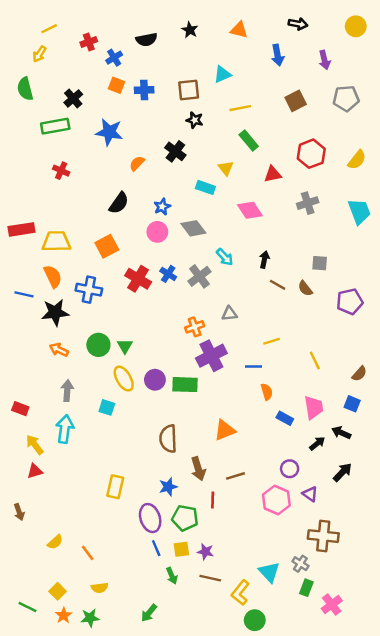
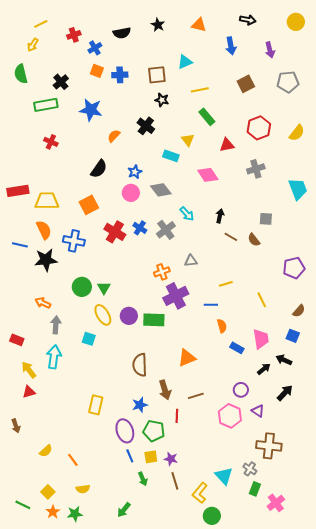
cyan trapezoid: (359, 211) -> (298, 189), moved
purple pentagon: (350, 302) -> (294, 268), moved
orange arrow: (59, 350) -> (43, 303), moved
brown line: (210, 578) -> (175, 481), turned 60

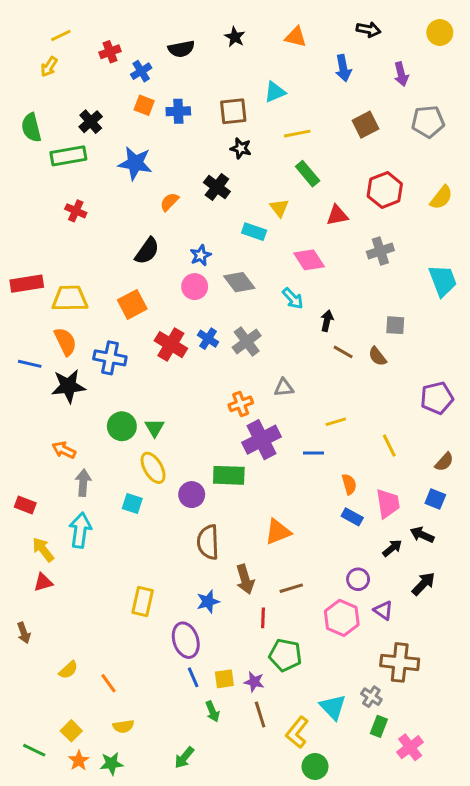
green semicircle: (21, 74) -> (31, 128), moved
cyan arrow: (187, 214) -> (293, 298), moved
purple circle: (129, 316) -> (192, 495), moved
orange semicircle: (222, 326) -> (349, 484), moved
green pentagon: (154, 431) -> (285, 655), moved

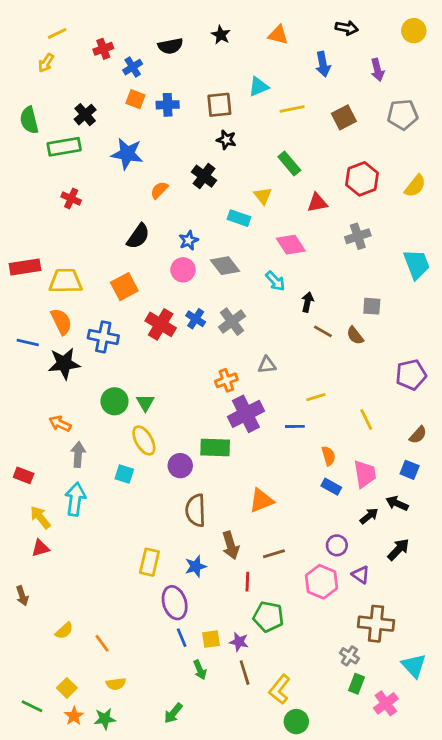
yellow line: (297, 134) -> (292, 109), moved
yellow rectangle: (143, 602) -> (149, 562), moved
cyan triangle: (333, 707) -> (414, 666), moved

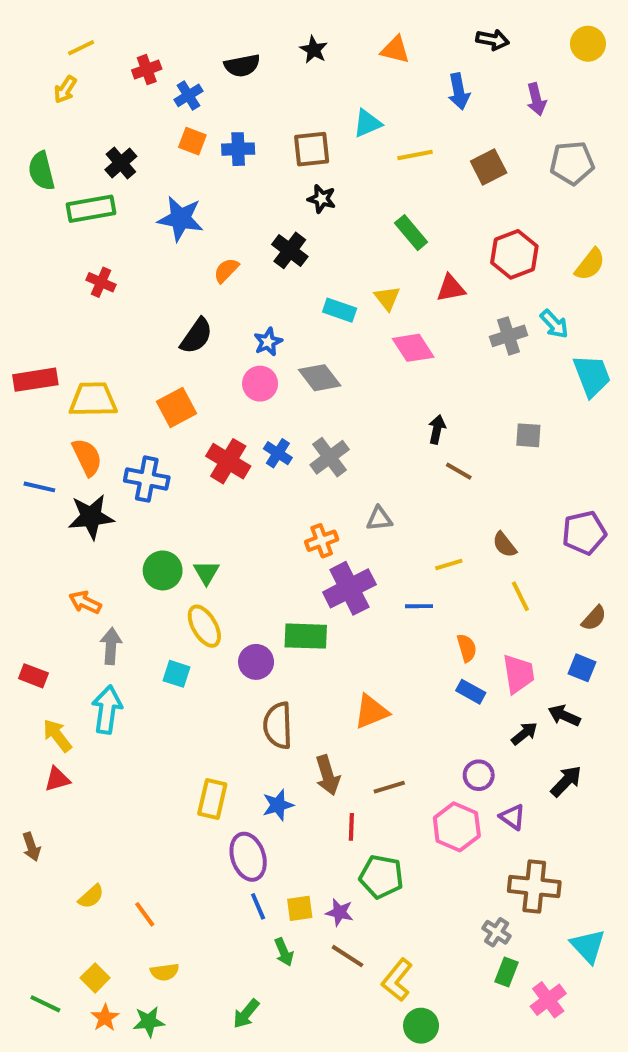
yellow triangle: (263, 196) -> (387, 298), moved
cyan arrow: (275, 281) -> (554, 324), moved
brown semicircle: (355, 336) -> (505, 545), moved
brown line: (245, 673) -> (347, 956), turned -40

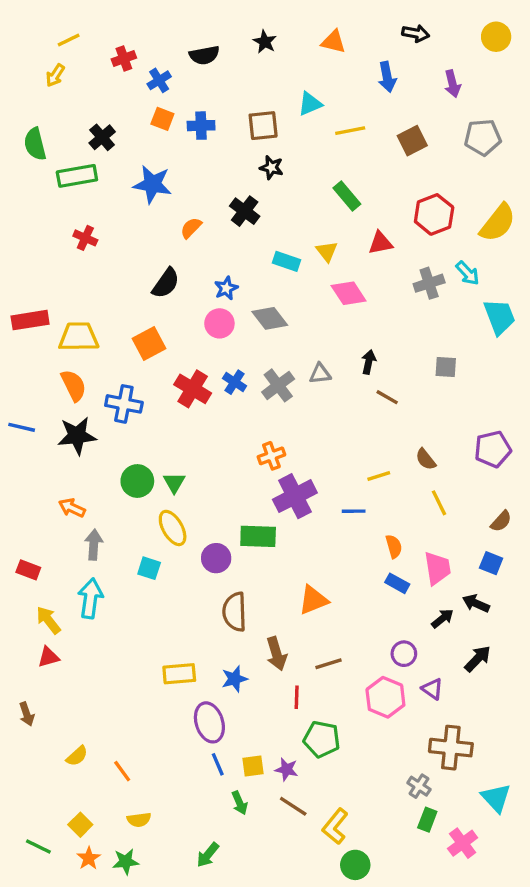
yellow semicircle: (590, 264) -> (498, 223), size x1.4
blue line: (39, 487) -> (22, 427), moved
gray triangle: (379, 519) -> (320, 374), moved
yellow rectangle: (212, 799) -> (179, 674), turned 72

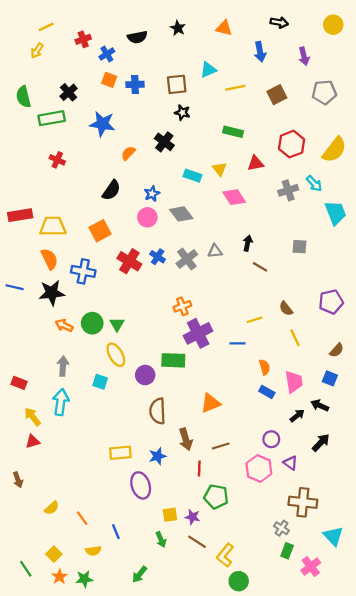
green rectangle: (347, 196) -> (233, 132), turned -36
orange arrow: (72, 508) -> (64, 325), moved
blue line: (218, 764) -> (116, 532), moved
green line: (38, 846) -> (26, 569), turned 30

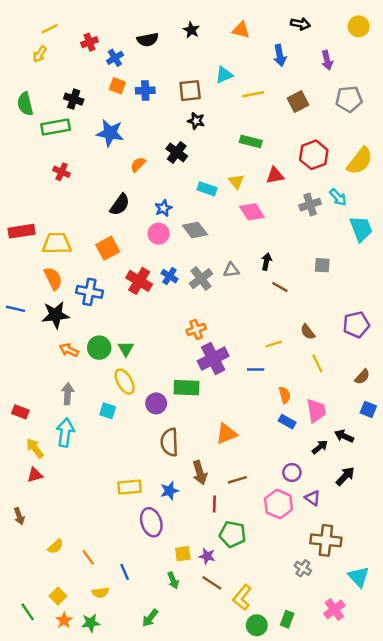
black cross: (69, 92) -> (74, 99), turned -30
blue square: (330, 378) -> (368, 409), moved
green rectangle: (287, 551) -> (287, 619), moved

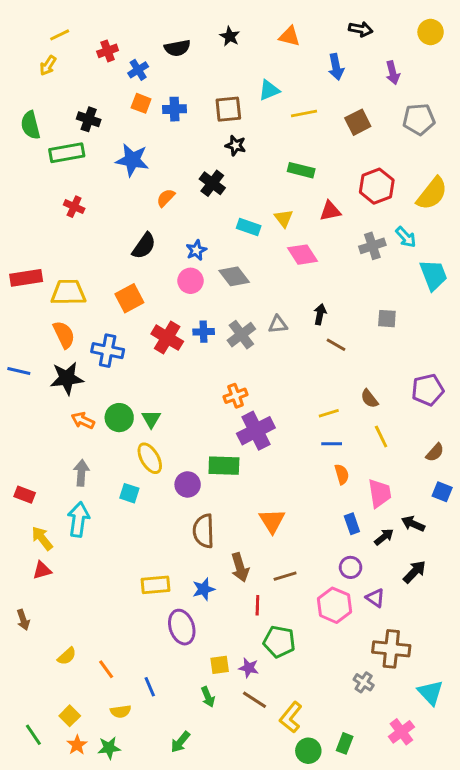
blue cross: (169, 276) -> (204, 332), turned -35
blue line: (256, 369) -> (332, 444), moved
blue rectangle: (287, 422) -> (352, 524), moved, turned 42
orange triangle: (226, 434) -> (272, 521), turned -40

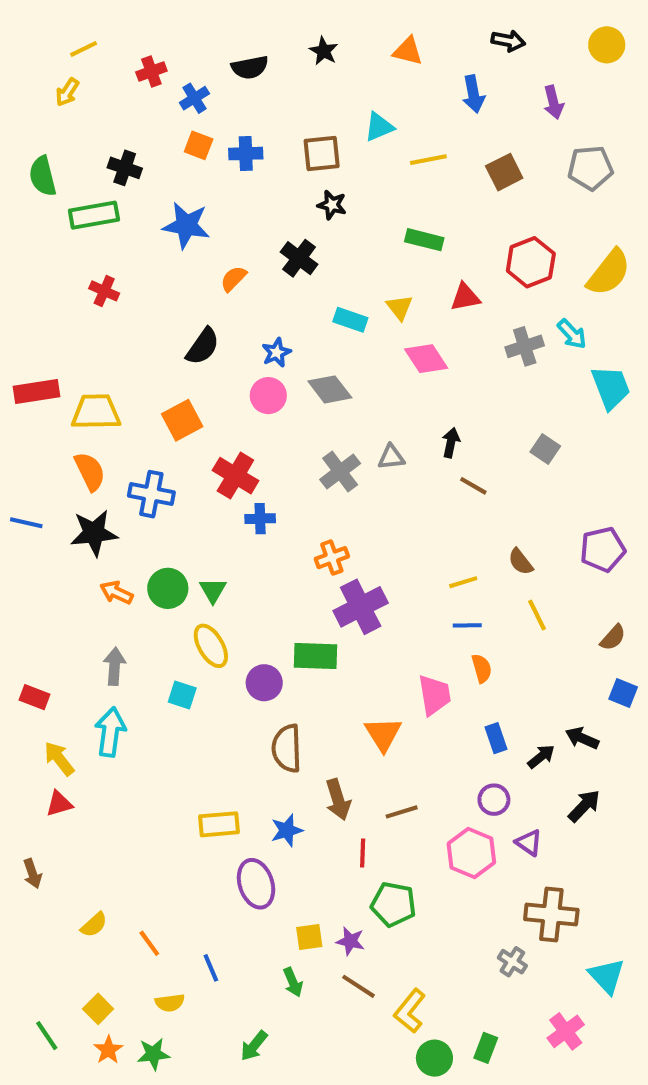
gray square: (387, 319) -> (545, 449), turned 30
blue cross: (204, 332) -> (260, 519), moved
pink trapezoid: (380, 493) -> (434, 695), moved

